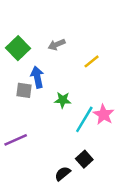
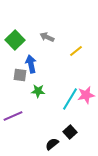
gray arrow: (57, 45) -> (47, 37), turned 48
green star: (63, 100) -> (38, 91), moved
pink star: (104, 115) -> (86, 95), turned 30

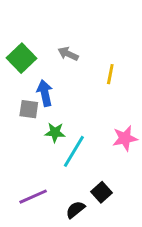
yellow line: (76, 51) -> (110, 74), turned -40
cyan line: (70, 99) -> (74, 151), moved
purple line: (13, 116) -> (33, 197), moved

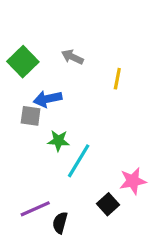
blue arrow: (45, 93) -> (48, 99), turned -90
pink star: (125, 138) -> (133, 181), moved
black semicircle: (75, 210) -> (60, 223), moved, turned -36

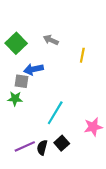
green star: (58, 141) -> (15, 99), moved
black square: (108, 204) -> (62, 143), moved
black semicircle: (60, 223) -> (42, 147), moved

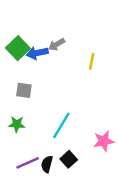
gray arrow: (51, 40) -> (57, 44), turned -56
blue arrow: (33, 69) -> (37, 53), moved
green star: (15, 99) -> (17, 124), moved

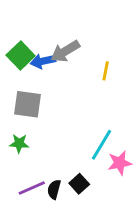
gray arrow: (57, 44) -> (65, 51), size x1.5
gray square: (24, 90) -> (28, 104), size x1.5
cyan line: (61, 125) -> (101, 145), moved

